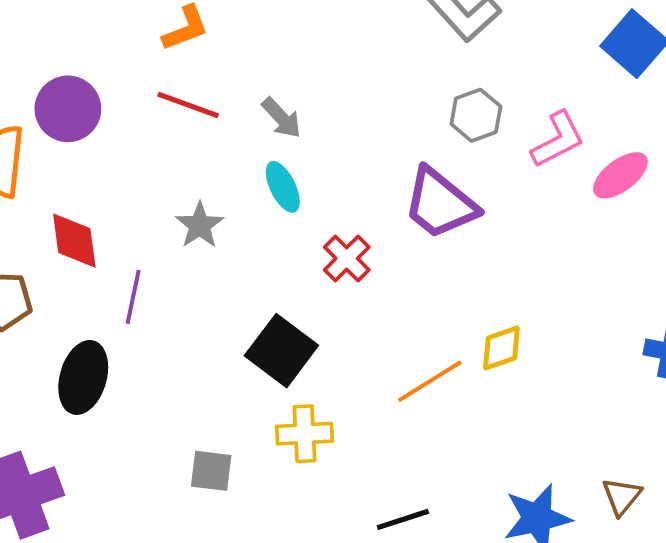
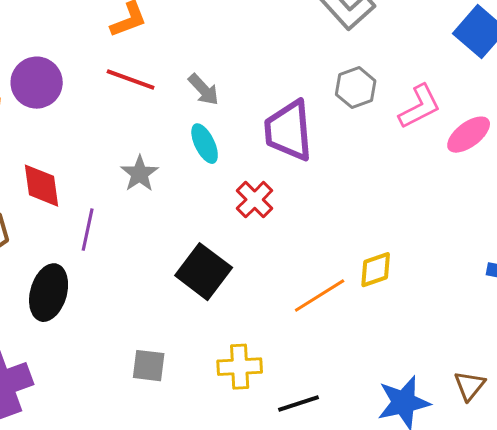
purple trapezoid: (440, 203) -> (289, 131), moved, turned 46
yellow cross: (305, 434) -> (240, 367), moved

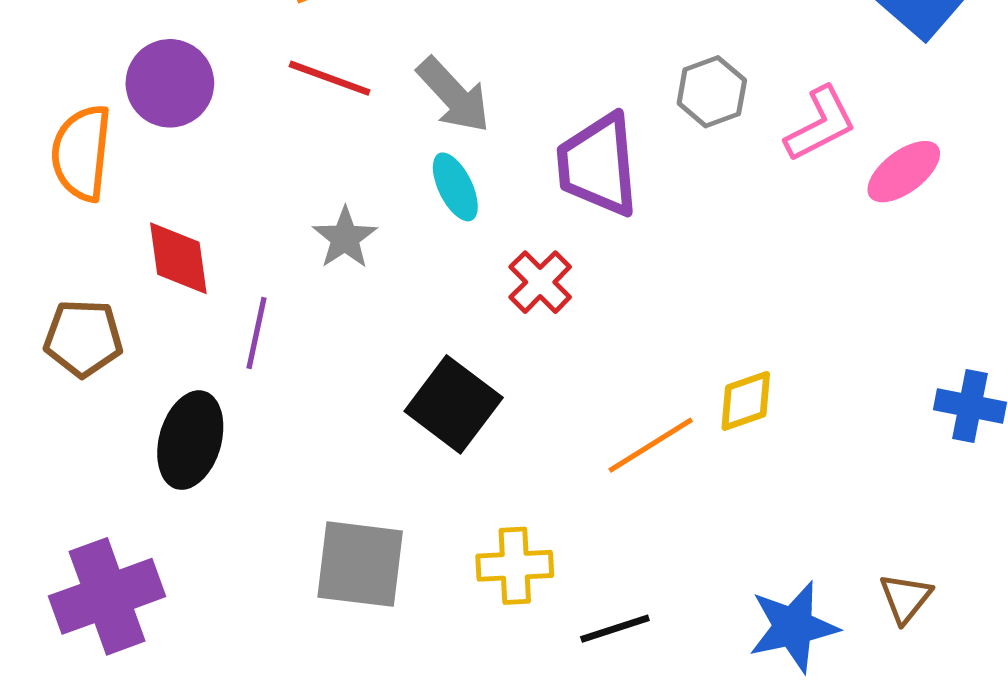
gray arrow: (204, 90) -> (454, 95), size x1.4
gray square: (149, 366) -> (360, 564), size x1.6

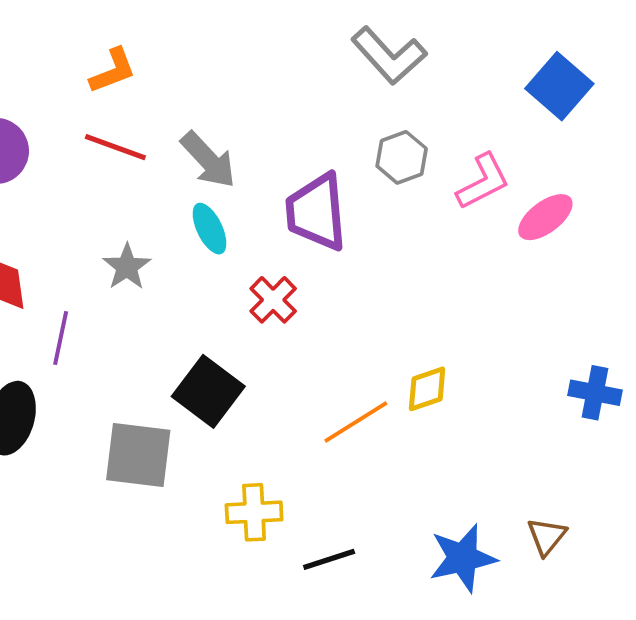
gray square: (360, 564) -> (138, 455), moved

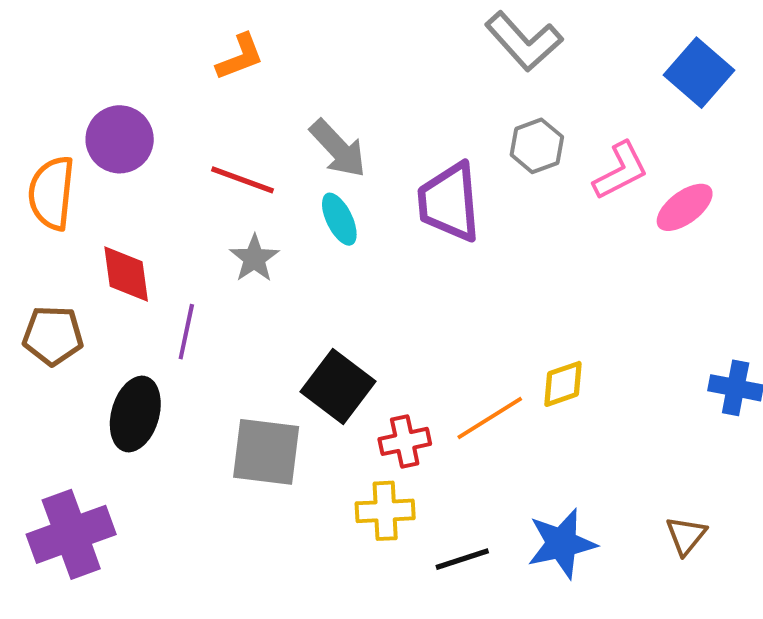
red line: (115, 147) -> (243, 180), moved
red cross: (273, 300) -> (405, 441), moved, turned 33
blue star: (463, 558) -> (562, 543), moved

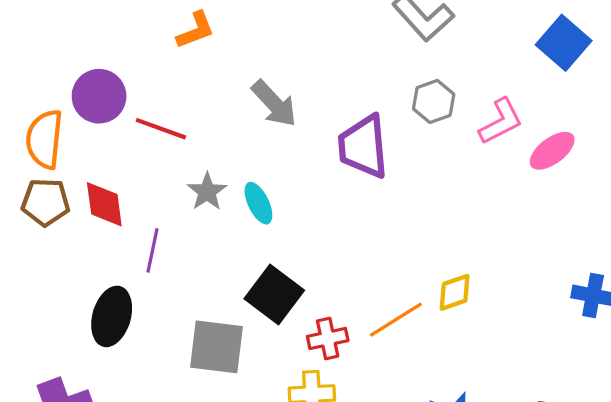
red line: (243, 180) -> (161, 129), moved
cyan ellipse: (339, 219) -> (258, 203), moved
brown pentagon: (53, 336) -> (46, 202), moved

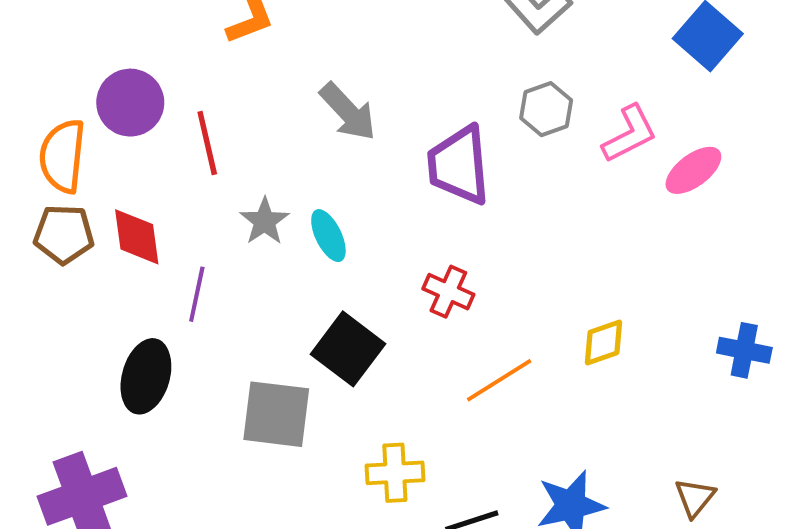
red line: (161, 129) -> (207, 143), turned 57
yellow diamond: (455, 292) -> (603, 342), moved
red cross: (328, 338) -> (448, 292), moved, turned 36

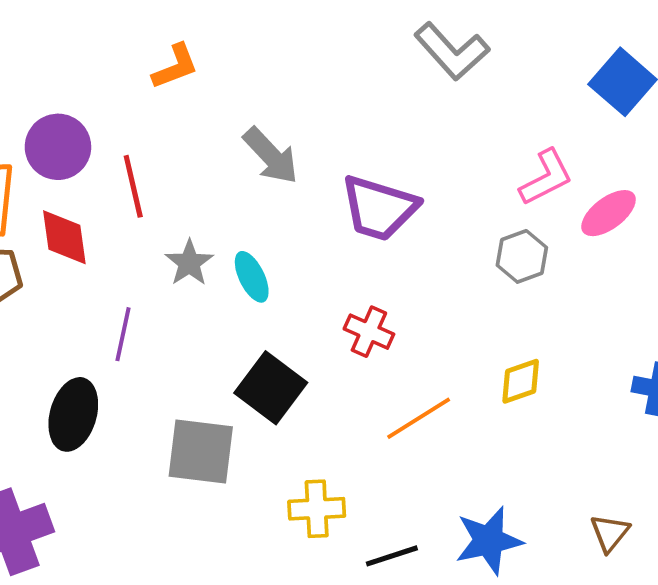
gray hexagon: (546, 109) -> (522, 256), moved
purple trapezoid: (459, 165) -> (379, 208), turned -68
red diamond: (137, 237) -> (64, 237), moved

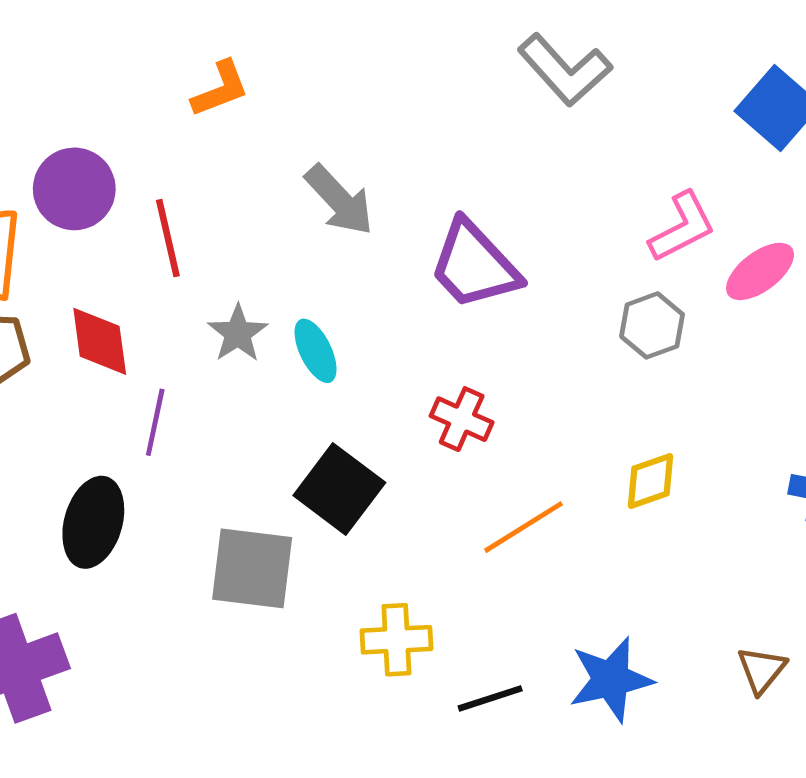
purple trapezoid: (379, 208) -> (474, 265), turned 30
red diamond: (64, 237) -> (100, 341), moved

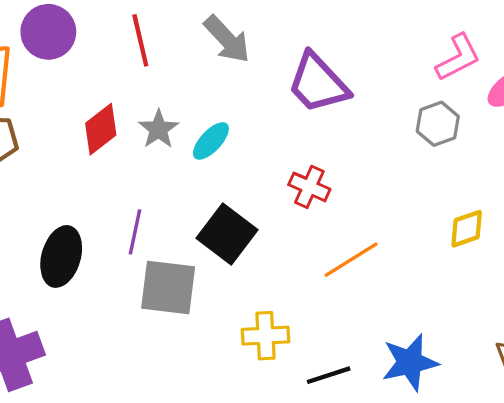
red line: (168, 238) -> (140, 40), moved
red diamond: (100, 341) -> (101, 129), moved, turned 60
cyan ellipse: (316, 351) -> (211, 141), turned 69
purple line: (155, 422) -> (135, 232), moved
yellow diamond: (650, 481) -> (467, 229), moved

